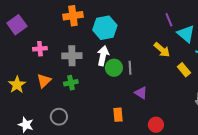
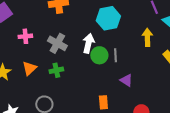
cyan hexagon: (105, 28) -> (108, 18), moved
yellow arrow: (162, 50) -> (147, 37), turned -132
gray cross: (72, 56) -> (57, 43), turned 30

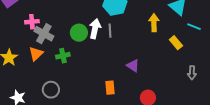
gray cross: (57, 43) -> (44, 34), moved
green circle: (99, 55) -> (79, 33), moved
gray line: (115, 55) -> (110, 31), moved

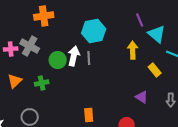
gray cross: (44, 34) -> (30, 46), moved
purple triangle: (133, 66) -> (142, 97), moved

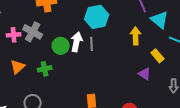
purple triangle: (142, 97) -> (145, 74), moved

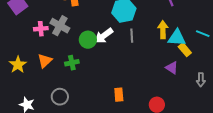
cyan triangle: (160, 20) -> (177, 38), moved, turned -36
white arrow: (77, 42) -> (104, 36), turned -138
gray line: (92, 44) -> (132, 36), moved

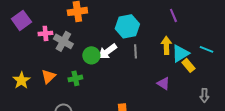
pink cross: (41, 29) -> (45, 33), moved
cyan triangle: (177, 38) -> (180, 53), turned -36
purple triangle: (172, 68) -> (163, 83), moved

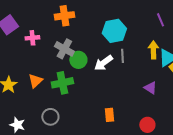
gray cross: (63, 41) -> (64, 49), moved
white arrow: (107, 51) -> (103, 63), moved
green cross: (75, 78) -> (62, 83), size x1.5

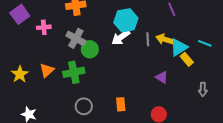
yellow arrow: (153, 50) -> (165, 39), turned -72
gray line: (122, 56) -> (148, 39), moved
white arrow: (103, 63) -> (121, 37), moved
gray circle: (50, 117) -> (84, 106), moved

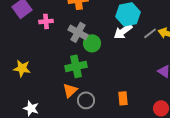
gray line: (148, 39) -> (150, 33), turned 56
orange triangle: (47, 70) -> (70, 90), moved
yellow star: (20, 74) -> (22, 68), turned -30

